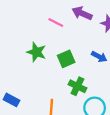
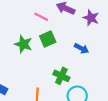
green square: (66, 59) -> (48, 39), moved

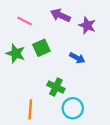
pink line: (41, 17) -> (25, 21), moved

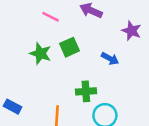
purple star: (87, 25) -> (132, 31), moved
green cross: (56, 87) -> (86, 91), turned -30

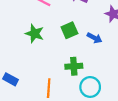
green square: (70, 47) -> (69, 30), moved

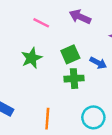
green star: (35, 34) -> (32, 58), turned 30
green cross: (74, 66) -> (74, 79), moved

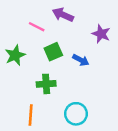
pink line: (41, 23) -> (37, 27), moved
green cross: (74, 79) -> (46, 84), moved

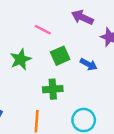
purple arrow: (63, 15) -> (82, 17), moved

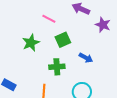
blue arrow: (89, 64) -> (86, 58), moved

